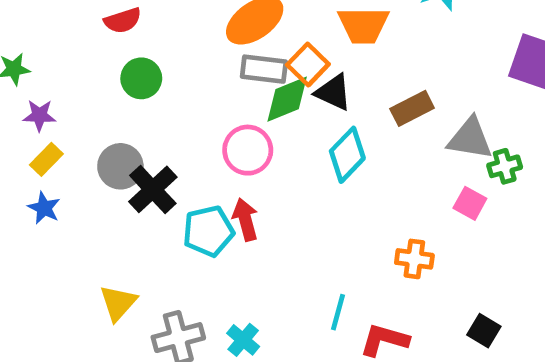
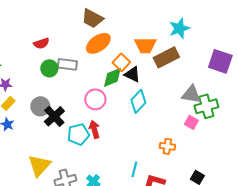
gray rectangle: (264, 69) -> (67, 64), moved
brown rectangle: (412, 108) -> (166, 57), moved, size x1.4
green cross: (505, 166) -> (206, 106), size x1.6
yellow triangle: (118, 303) -> (39, 165), size x1.4

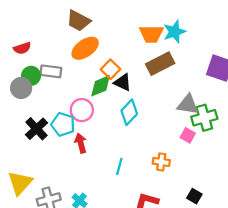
orange trapezoid: (145, 45) -> (151, 34), moved
gray circle: (40, 106) -> (21, 88), moved
cyan pentagon: (78, 134) -> (63, 124), moved, turned 30
cyan line: (134, 169) -> (119, 166), moved

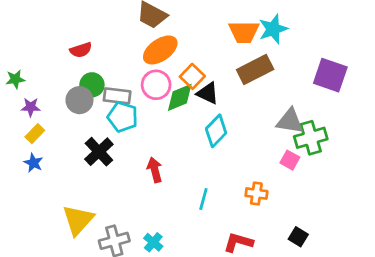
gray rectangle: (51, 71) -> (117, 96), moved
pink circle: (82, 110) -> (156, 85), moved
cyan pentagon: (63, 124) -> (123, 117), moved

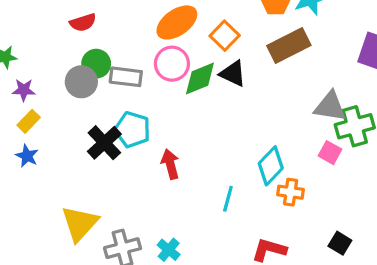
orange square: (192, 76) -> (225, 36), moved
cyan pentagon: (123, 117) -> (132, 130), moved
cyan diamond: (216, 131) -> (271, 166), moved

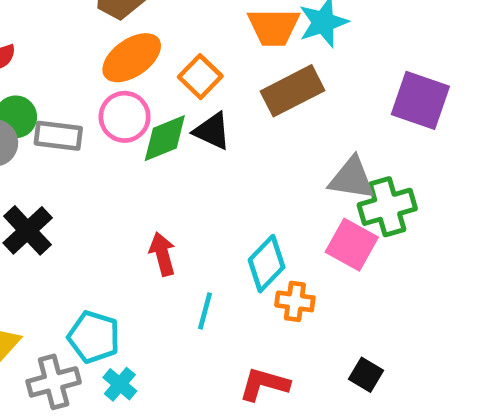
cyan pentagon: (132, 130) -> (94, 337), moved
pink square: (330, 153) -> (352, 245), size x1.5
red arrow: (170, 164) -> (162, 254), moved

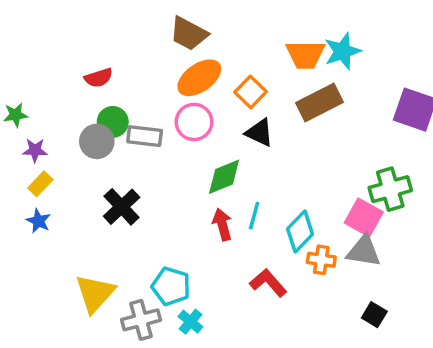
green diamond: (165, 138) -> (224, 177), moved
gray triangle: (352, 178) -> (364, 251), moved
cyan line: (205, 311) -> (254, 216), moved
red L-shape: (264, 384) -> (268, 283), moved, turned 33

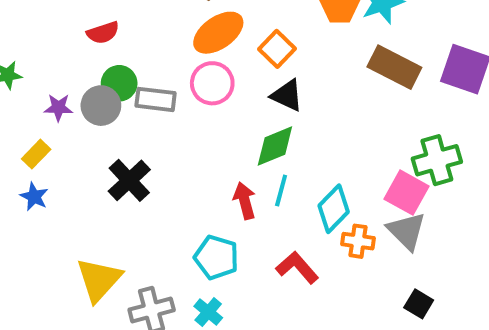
brown rectangle: (320, 103) -> (394, 67), moved, turned 54
purple star: (35, 150) -> (58, 108), moved
green diamond: (224, 177) -> (275, 146), moved
gray triangle: (364, 251) -> (407, 231), turned 36
cyan pentagon: (171, 286) -> (216, 257), moved

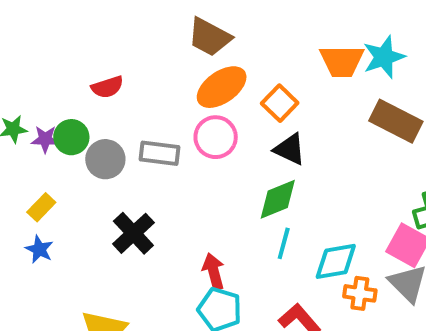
green circle: (119, 83) -> (71, 137), moved
purple star: (58, 108) -> (45, 139), moved
red arrow: (245, 201) -> (214, 271), moved
cyan diamond: (334, 209) -> (336, 261), turned 36

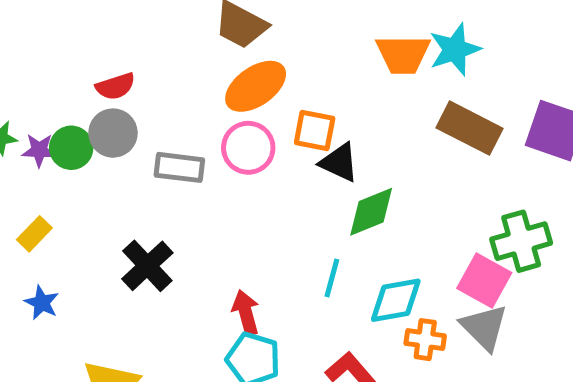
orange square: (280, 103) -> (315, 131), moved, turned -33
gray circle: (105, 159) -> (113, 133), moved
green diamond: (278, 199) -> (371, 212), moved
blue star: (39, 249) -> (42, 303), moved

